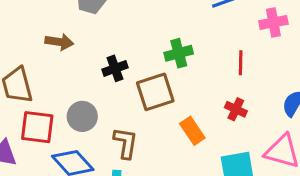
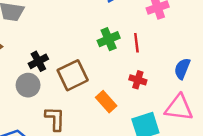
green cross: (179, 53) -> (109, 39), moved
gray circle: (82, 116) -> (28, 85), moved

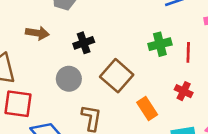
black cross: (38, 61) -> (84, 43), moved
brown square: (73, 75) -> (117, 76), turned -32

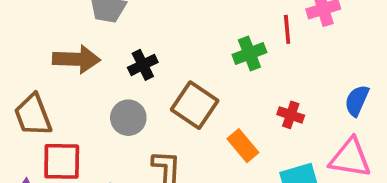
brown arrow: (37, 33) -> (76, 59), size x1.4
red line: (188, 52) -> (287, 29), moved

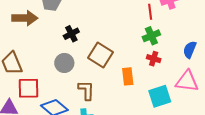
green cross: (249, 54) -> (151, 36), moved
brown arrow: (76, 59) -> (25, 18), moved
orange rectangle: (243, 146) -> (128, 76), turned 36

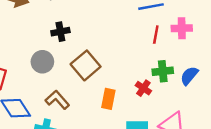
green cross: (151, 36) -> (163, 71), moved
blue semicircle: (190, 50) -> (189, 76), moved
brown L-shape: (86, 90) -> (57, 100), turned -60

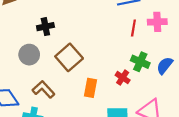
green cross: (163, 71) -> (140, 62), turned 30

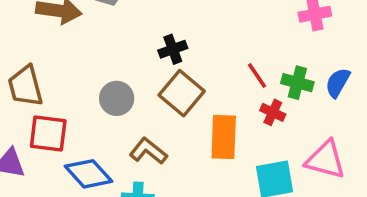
black cross: (45, 27) -> (173, 49), moved
red line: (133, 28) -> (257, 76), moved, turned -35
orange rectangle: (91, 88) -> (224, 137), size x1.4

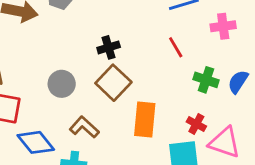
red line: (257, 76) -> (176, 47), moved
red cross: (273, 112) -> (196, 124), moved

